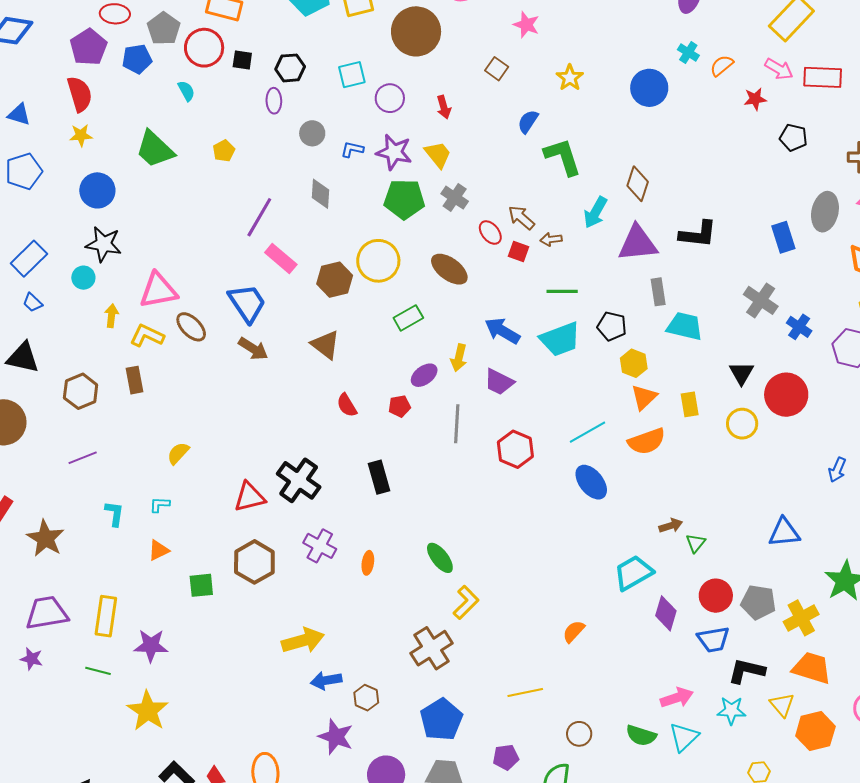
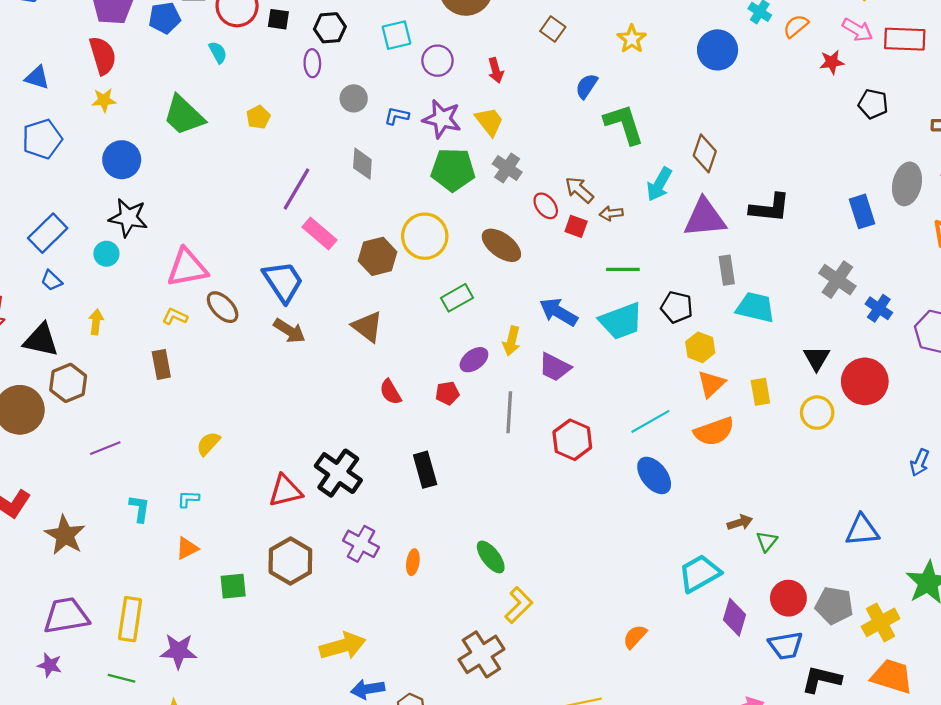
yellow arrow: (112, 316) -> (96, 322), moved
yellow L-shape: (147, 336) -> (175, 317), size x0.7
brown hexagon: (81, 391) -> (68, 383), moved

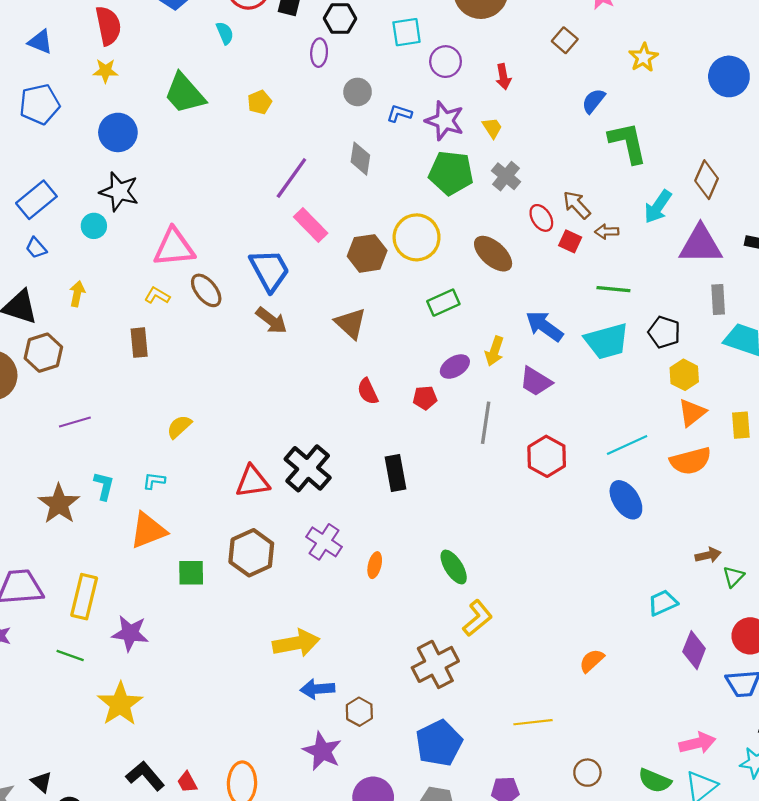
yellow trapezoid: (489, 122) -> (492, 128), size x0.7
brown star: (65, 535) -> (59, 504), moved
orange triangle: (187, 548) -> (148, 530), size x1.6
cyan trapezoid: (700, 573) -> (663, 603), size x0.7

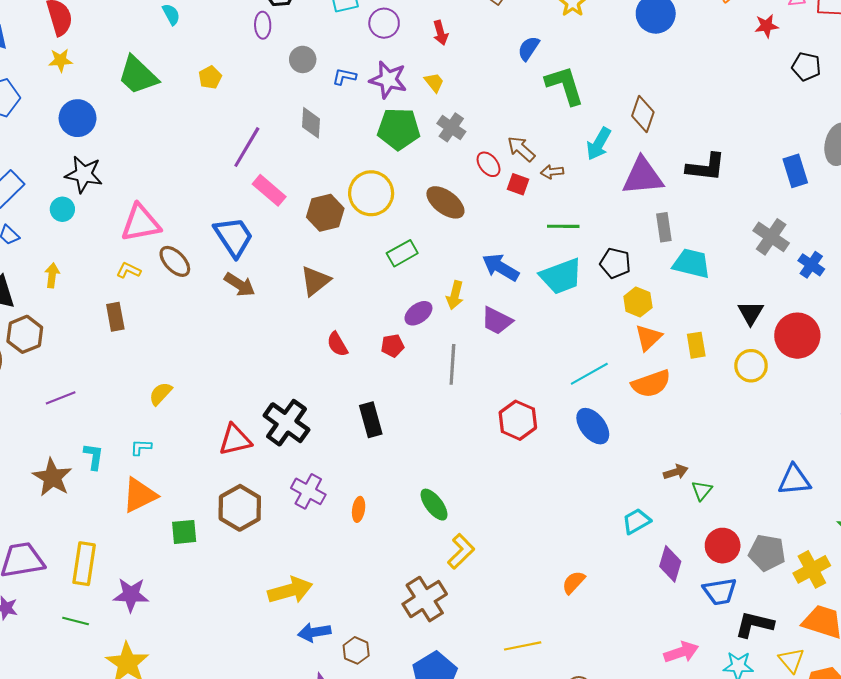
brown triangle: (350, 323) -> (315, 281), turned 44
red hexagon: (547, 456) -> (518, 420), moved

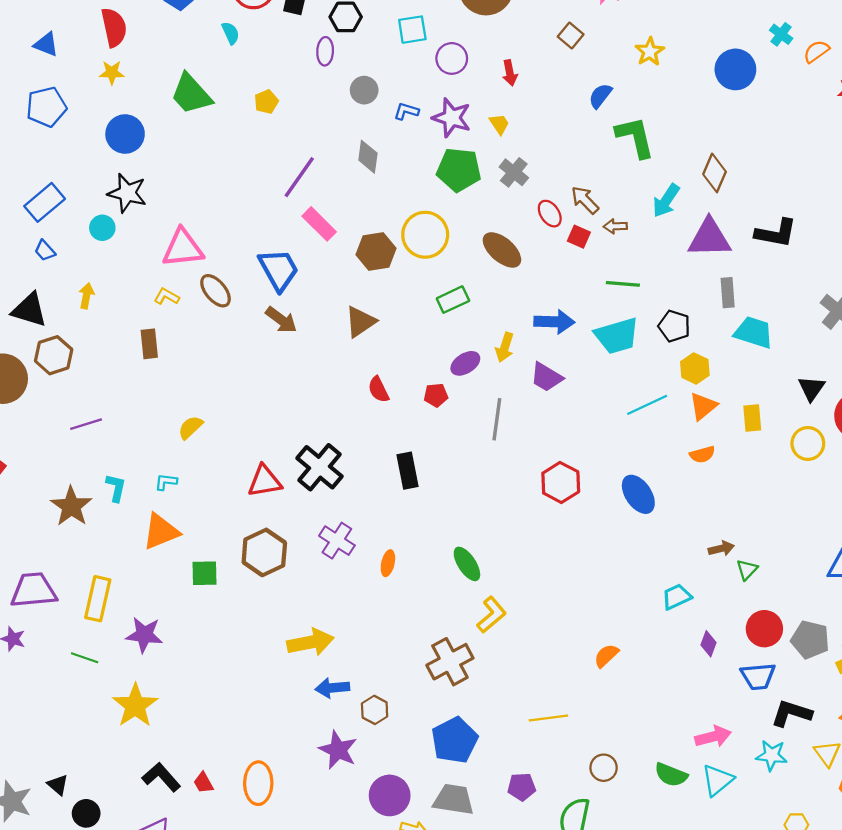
blue arrow: (501, 267) -> (554, 322), turned 147
cyan line: (589, 374) -> (647, 405), moved
orange semicircle: (651, 384) -> (702, 455), size x0.6
purple diamond: (670, 564) -> (709, 644), size x0.7

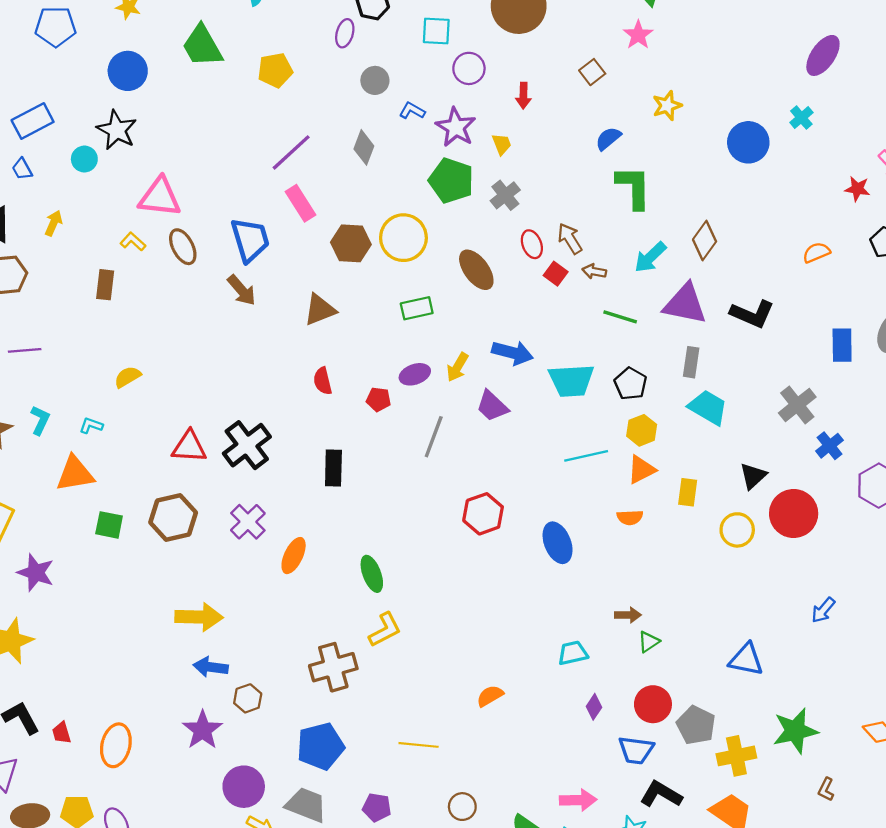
orange semicircle: (816, 51) -> (816, 252), moved
yellow pentagon: (266, 102) -> (275, 70), size x1.4
green line: (623, 284) -> (620, 317), moved
orange ellipse: (388, 563) -> (294, 556), size x1.4

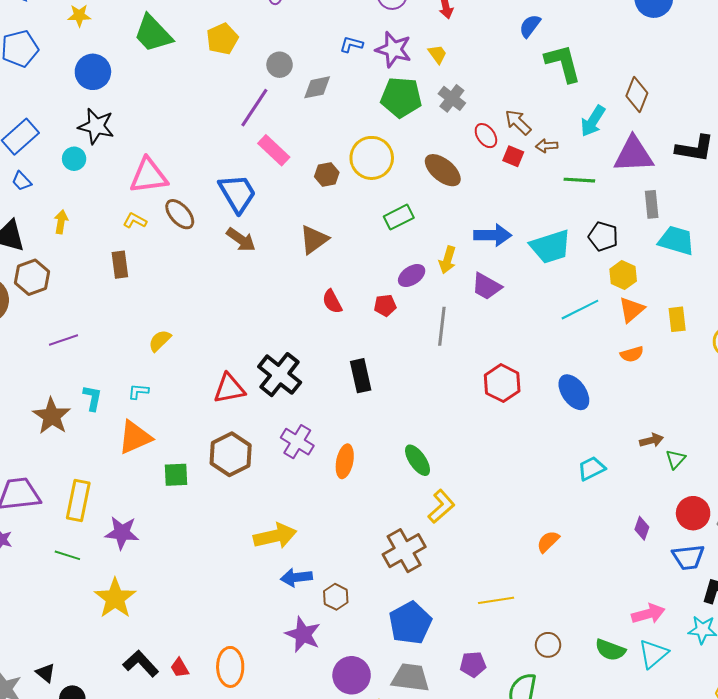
gray circle: (375, 80) -> (280, 65), moved
gray diamond: (364, 147) -> (317, 87), turned 72
brown hexagon: (351, 243) -> (327, 174), size x0.7
cyan trapezoid: (573, 653) -> (591, 468), moved

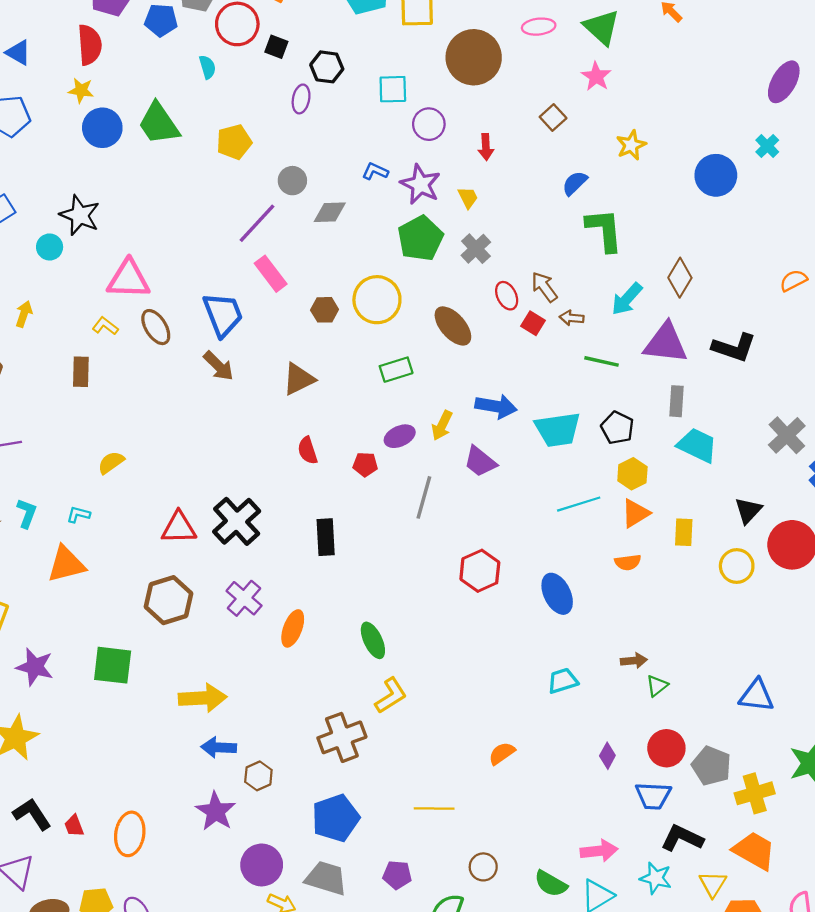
blue circle: (93, 72) -> (102, 128), moved
green pentagon: (401, 97) -> (420, 238), turned 30
green square: (176, 475) -> (113, 665), moved, size x1.4

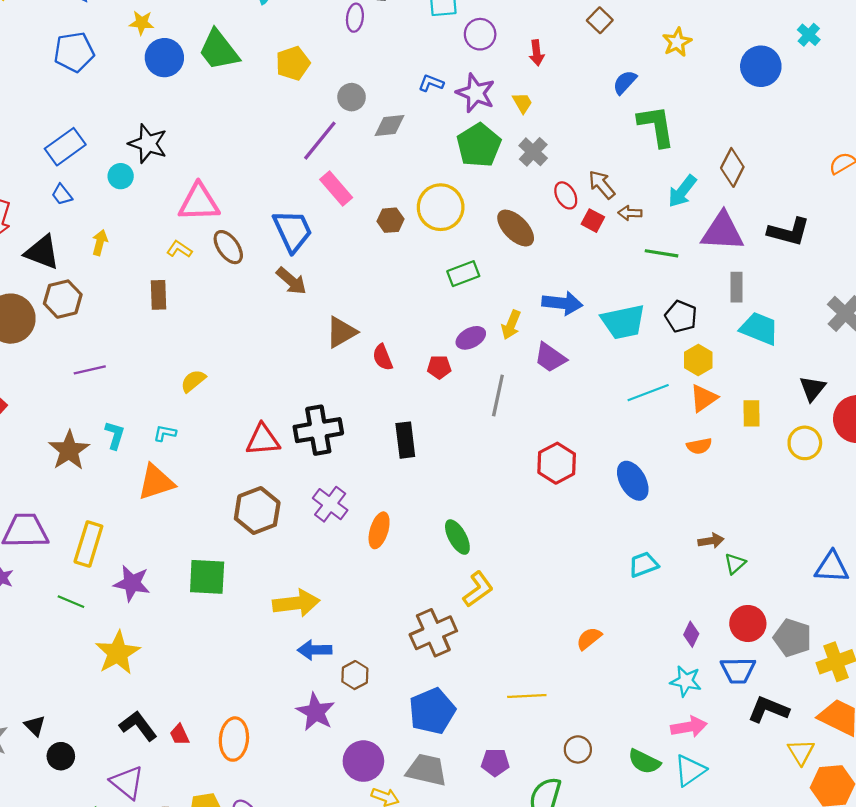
brown triangle: (299, 379) -> (341, 332), moved
black cross: (237, 521) -> (318, 430), turned 36
cyan star: (656, 878) -> (686, 681), moved

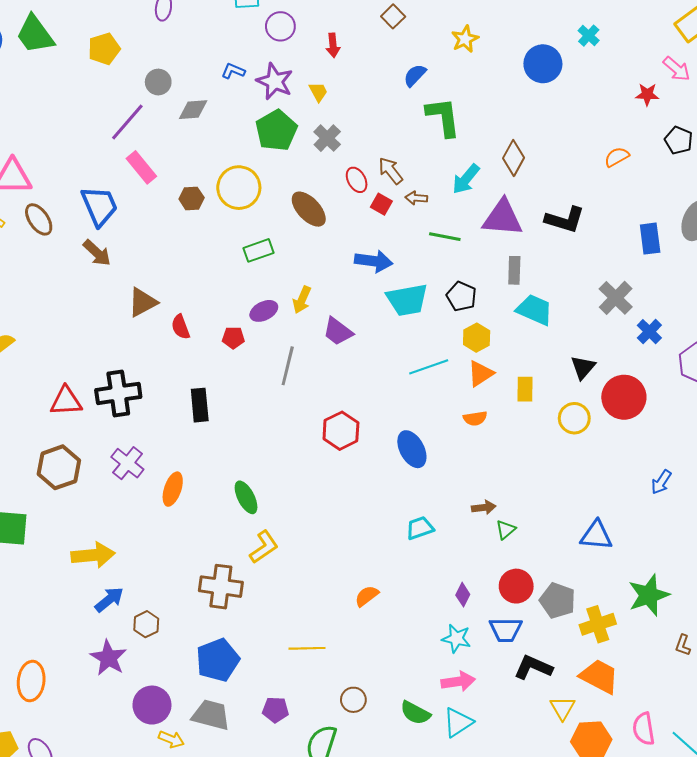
blue arrow: (562, 303) -> (374, 261), moved
brown cross: (433, 633) -> (221, 587), turned 30
blue arrow: (315, 650) -> (109, 600), turned 140

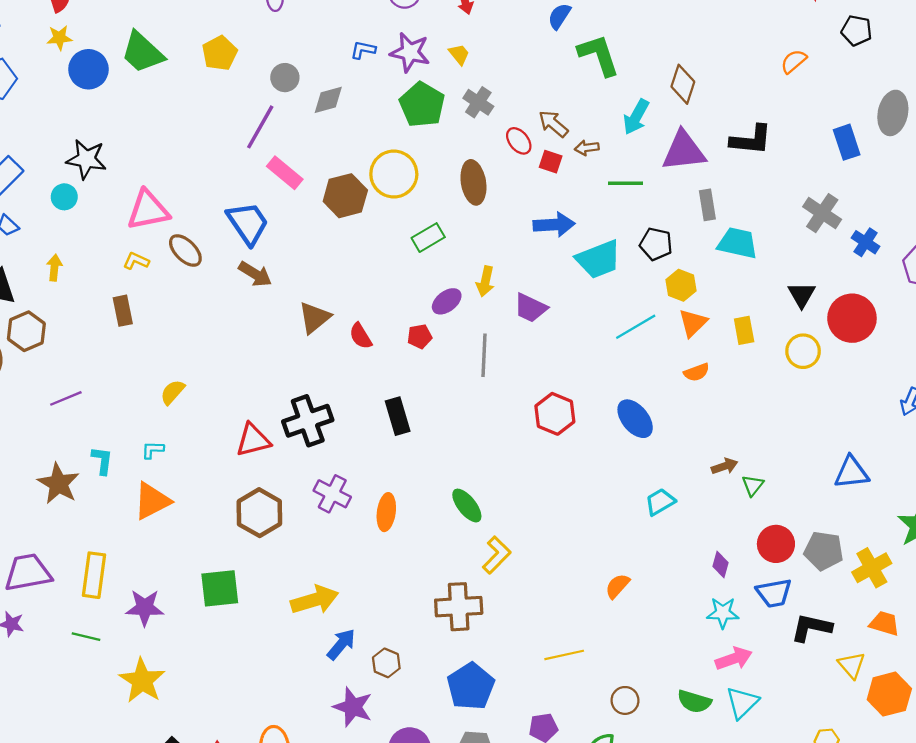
brown hexagon: (192, 198) -> (345, 196), size x1.6
brown ellipse: (309, 209) -> (473, 182), turned 45
orange trapezoid: (599, 676) -> (884, 623), size x0.7

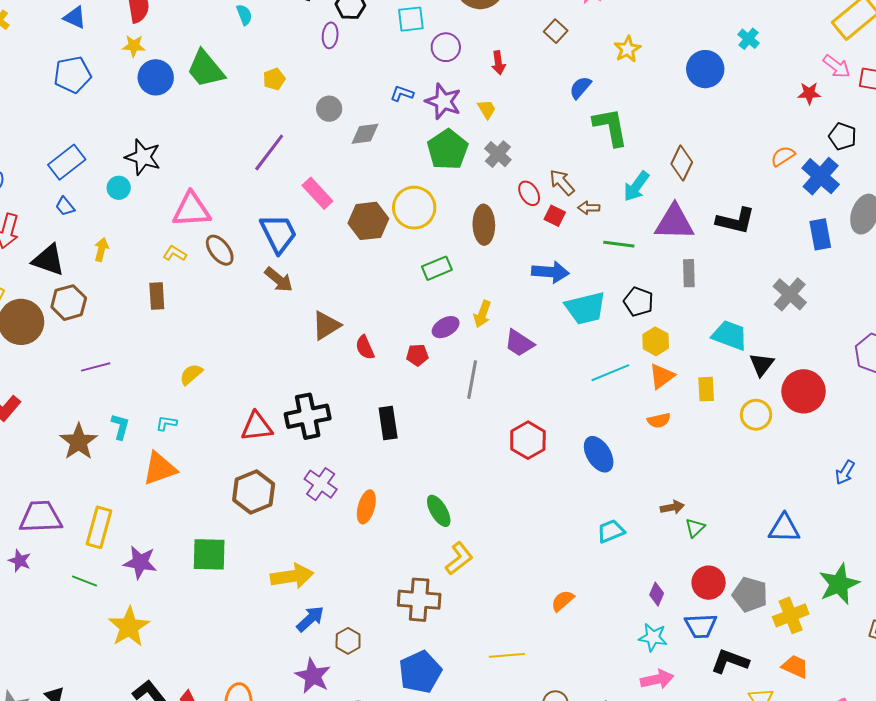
yellow pentagon: (220, 53) -> (274, 79), size x0.7
purple line: (260, 127) -> (269, 152), moved
blue cross: (866, 242) -> (821, 176), moved, size x1.5
cyan trapezoid: (738, 243) -> (730, 335), moved

